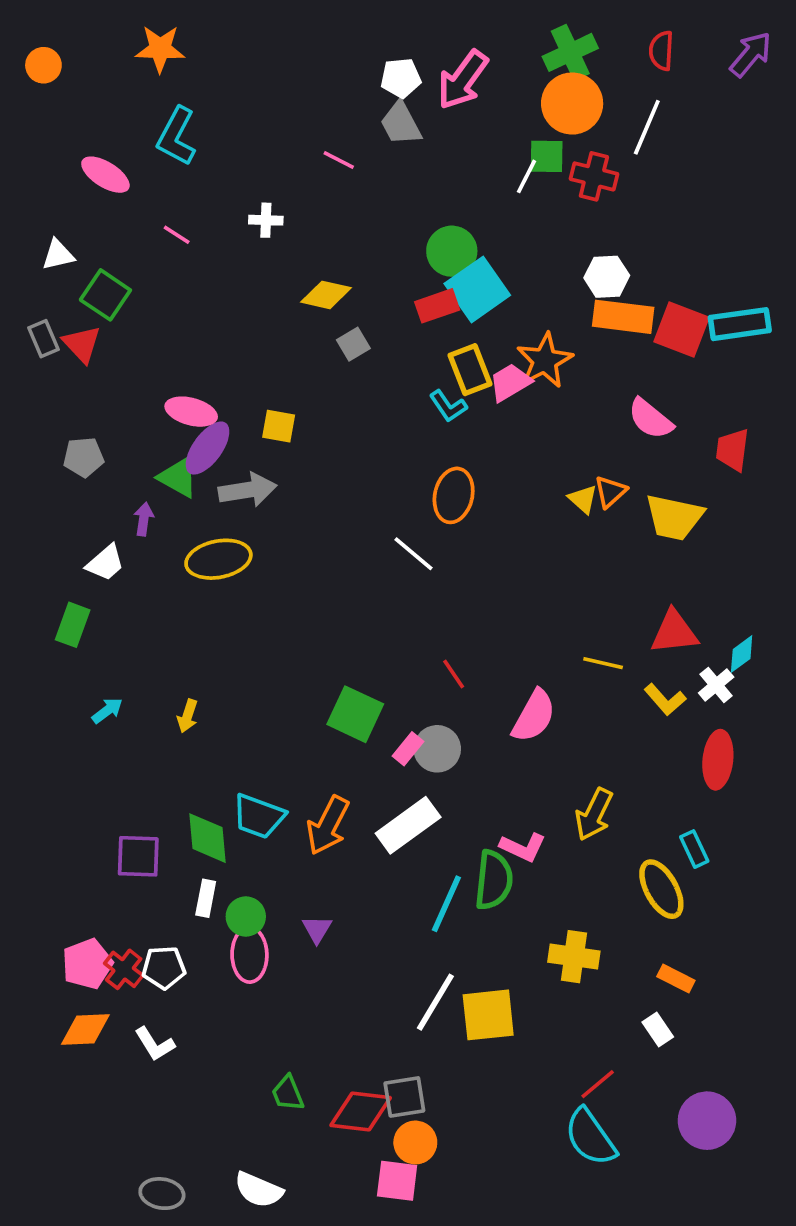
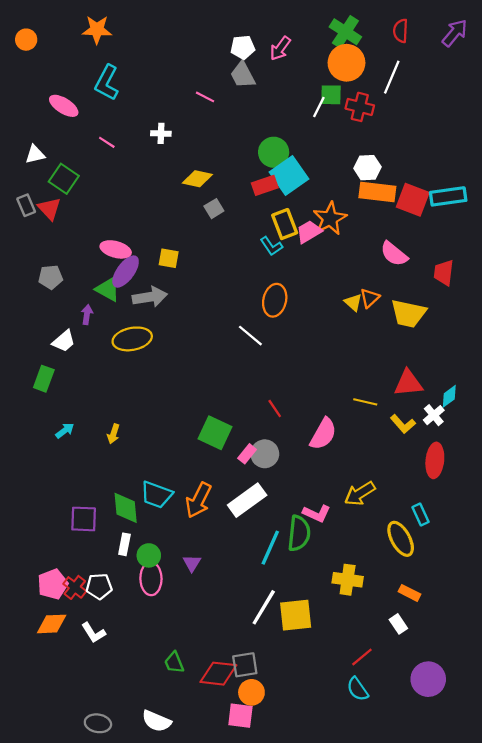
green cross: (570, 52) -> (345, 32), turned -32
pink arrow: (463, 80) -> (280, 48), size x0.7
yellow arrow: (594, 814) -> (360, 494), turned 32
cyan semicircle: (590, 1137) -> (358, 689), size x0.7

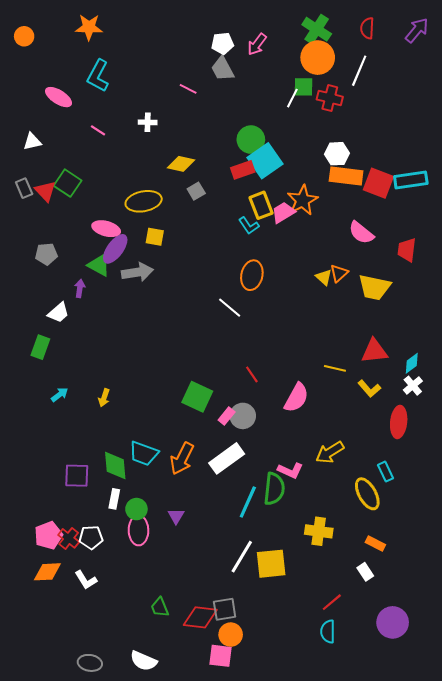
green square: (64, 179) -> (68, 183), moved
yellow ellipse: (132, 339) -> (144, 201), moved
white cross: (434, 415) -> (413, 386), moved
cyan semicircle: (358, 689) -> (328, 632), turned 35

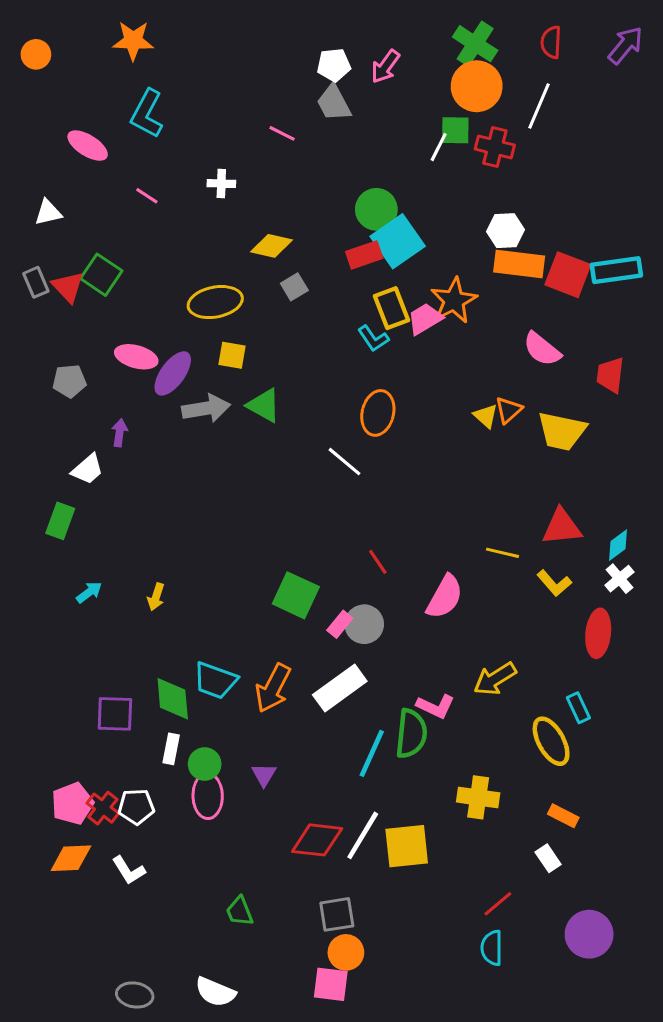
pink ellipse: (106, 229) -> (136, 357), moved
green triangle: (99, 265) -> (264, 405), moved
red diamond: (200, 617) -> (317, 840), moved

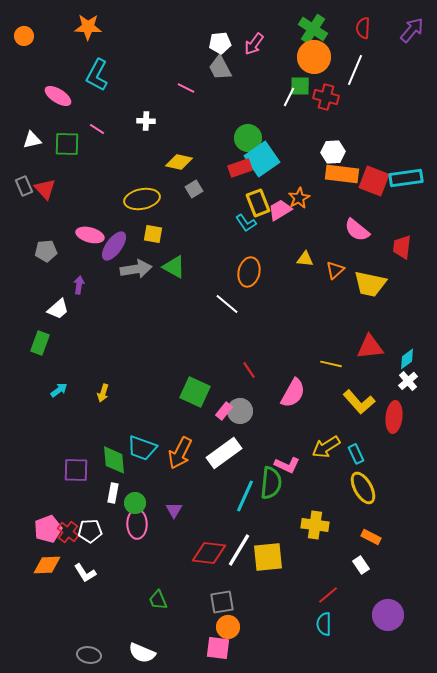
green square: (101, 275) -> (67, 144), moved, turned -32
orange star: (454, 301) -> (299, 198), size x0.7
yellow triangle: (486, 416) -> (305, 259), moved, turned -36
yellow L-shape: (554, 583) -> (359, 402), moved, size x1.4
cyan rectangle: (578, 708) -> (356, 454), moved

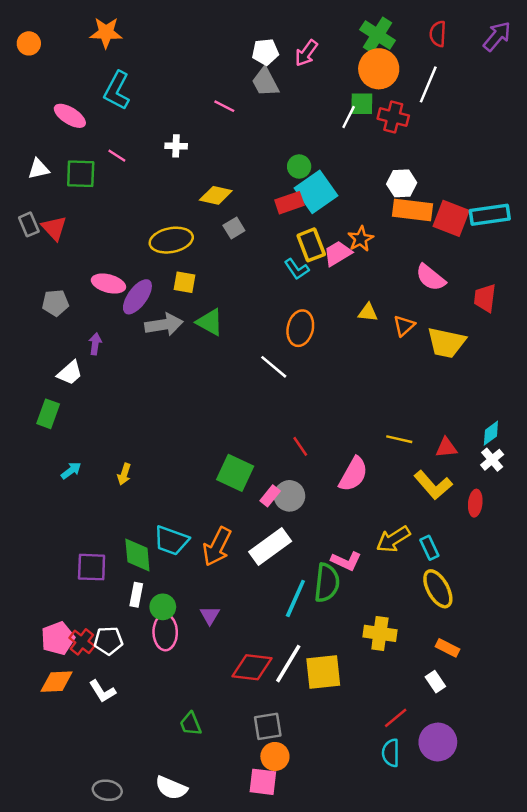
green circle: (248, 138) -> (299, 166), size x0.7
red triangle: (370, 347) -> (446, 448), moved, size x0.7
red ellipse: (394, 417) -> (475, 503), size x0.7
purple circle: (388, 615) -> (438, 742), moved

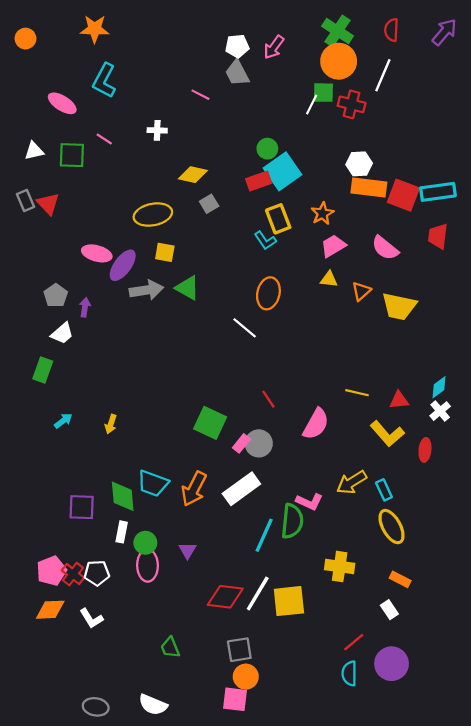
pink trapezoid: (338, 253) -> (333, 246), moved
red trapezoid: (485, 298) -> (438, 236), moved
gray pentagon: (55, 303) -> (56, 296), moved, turned -30

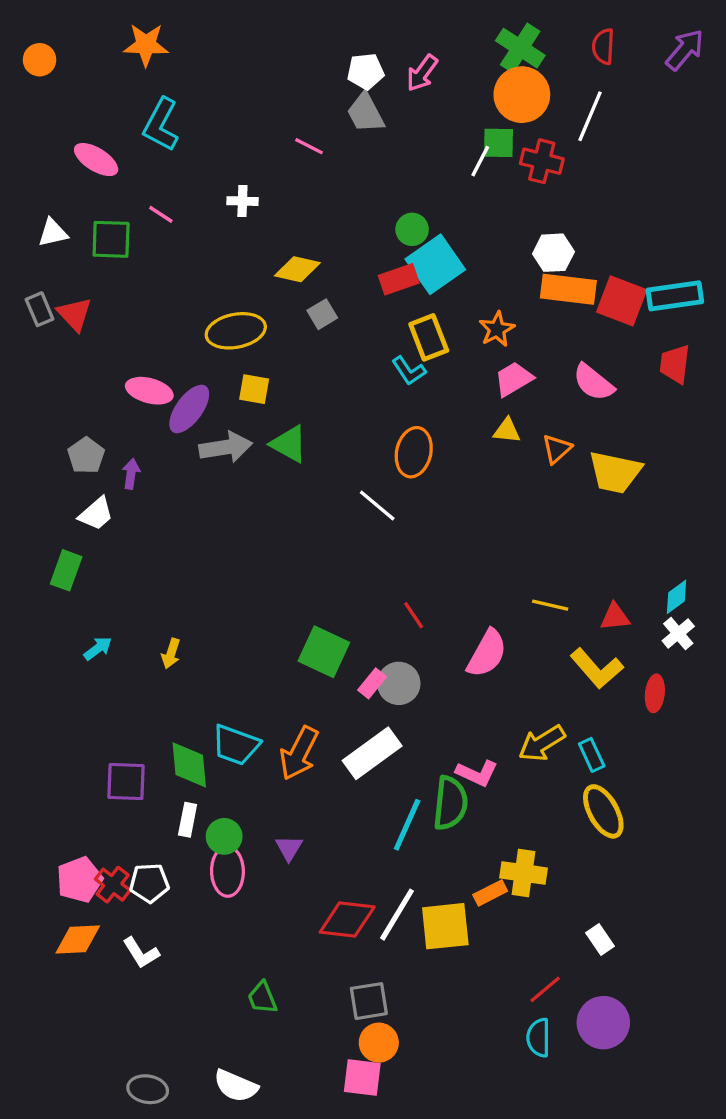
orange rectangle: (400, 579) -> (490, 893), moved, turned -54

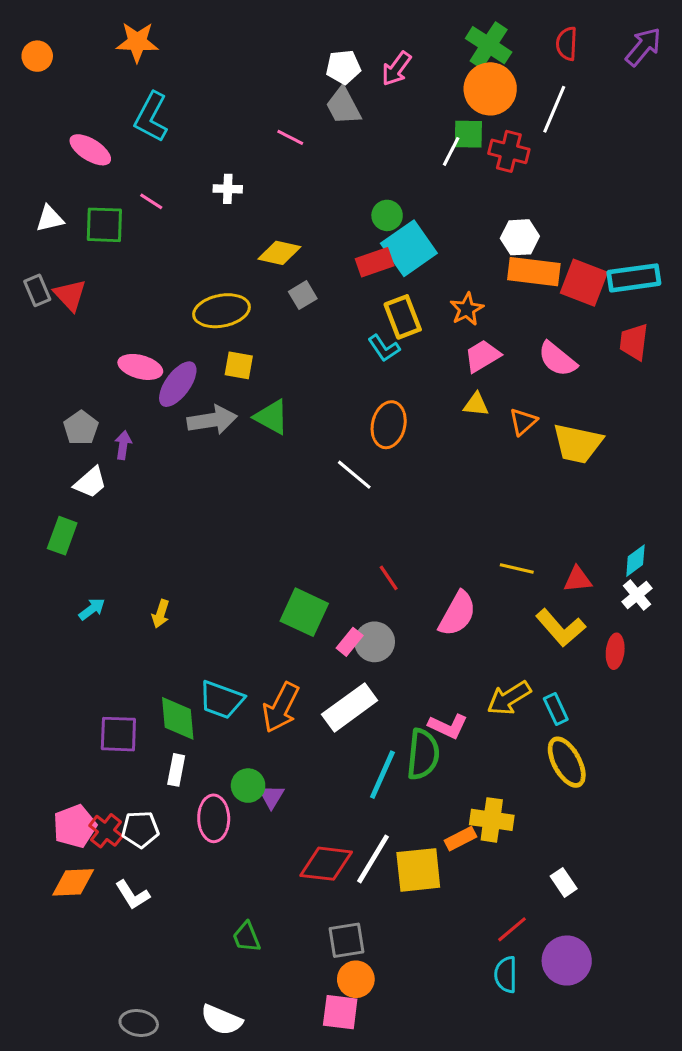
green circle: (224, 836) -> (248, 786), moved

